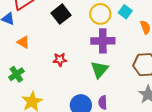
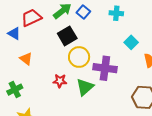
yellow circle: (100, 14) -> (79, 57), moved
green triangle: (99, 70) -> (85, 87), moved

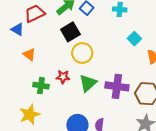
purple cross: (105, 68) -> (117, 86), moved
green cross: (15, 90) -> (41, 86), moved, turned 35

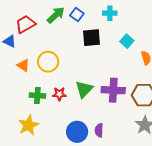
black square: (70, 32) -> (91, 38), moved, turned 30
yellow circle: (82, 53) -> (48, 62), moved
red star: (63, 77) -> (59, 94), moved

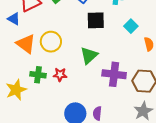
orange triangle: (23, 65) -> (26, 44), size x1.5
green triangle: (84, 89) -> (89, 55), moved
yellow star: (28, 125) -> (16, 90), moved

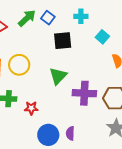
cyan square: (131, 26) -> (102, 37), moved
red star: (60, 75) -> (31, 108), moved

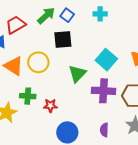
cyan square: (102, 37) -> (106, 60), moved, size x1.5
black square: (63, 41) -> (63, 40), moved
purple semicircle: (70, 133) -> (104, 130), moved

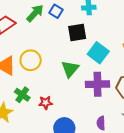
black square: (63, 40) -> (77, 33), moved
green cross: (28, 96) -> (22, 95), turned 35

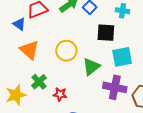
cyan square: (98, 53) -> (122, 57), turned 30
yellow circle: (31, 60) -> (66, 51), moved

